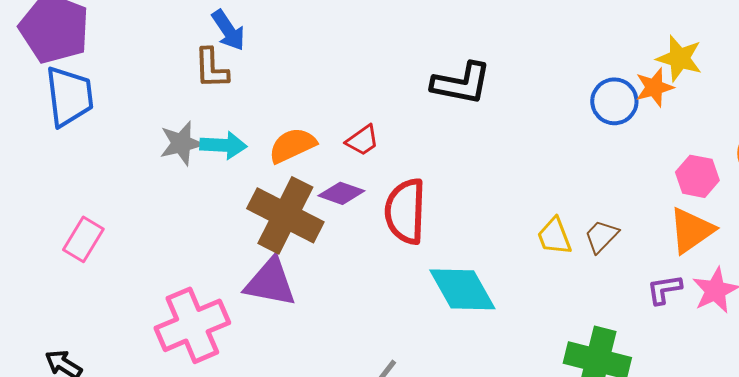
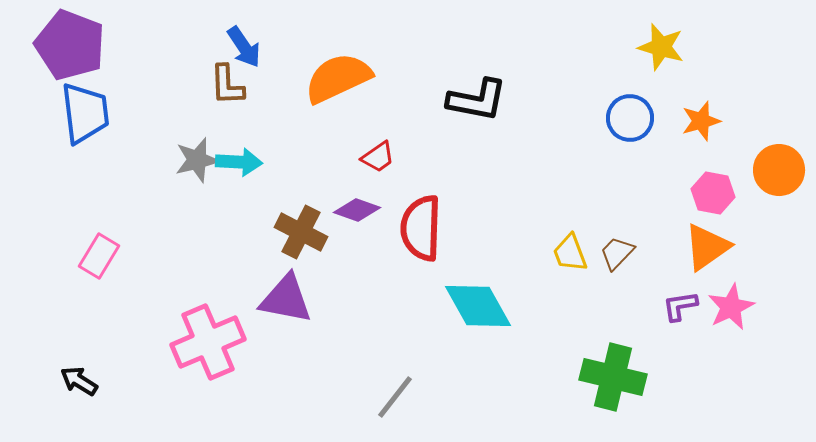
yellow star: (679, 58) -> (661, 47), moved
orange star: (654, 87) -> (701, 121), moved
orange semicircle: (292, 145) -> (338, 78), moved, size x1.4
brown cross: (285, 215) -> (301, 232), size x0.7

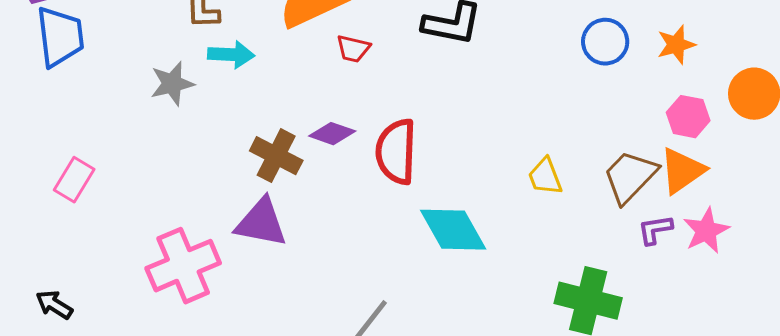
red trapezoid: (378, 157) -> (353, 49), moved, turned 48
cyan arrow: (239, 162) -> (231, 55), moved
brown trapezoid: (617, 253) -> (630, 177), moved, size x1.6

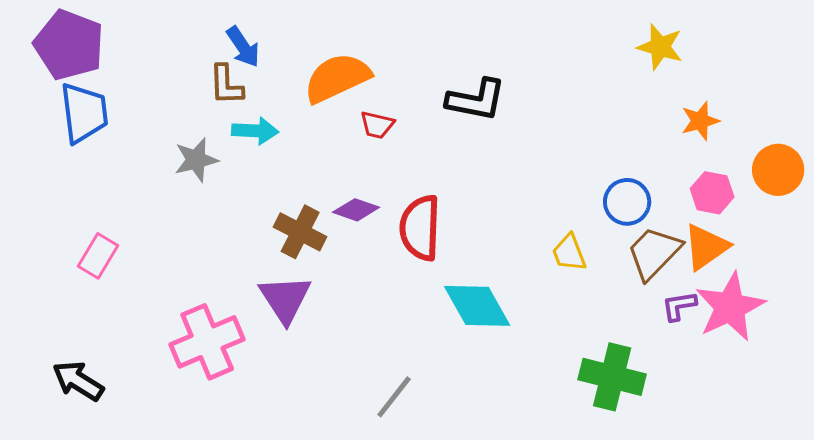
blue circle: (605, 42) -> (627, 202), moved
purple triangle: (261, 223) -> (285, 299), turned 46
pink star: (706, 231) -> (730, 307), size x1.5
black arrow: (54, 305) -> (78, 381), size x1.4

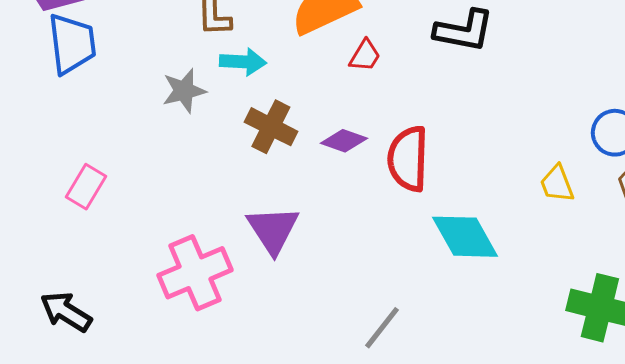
red trapezoid: (377, 125) -> (365, 56), turned -72
brown cross: (300, 232) -> (271, 127), moved

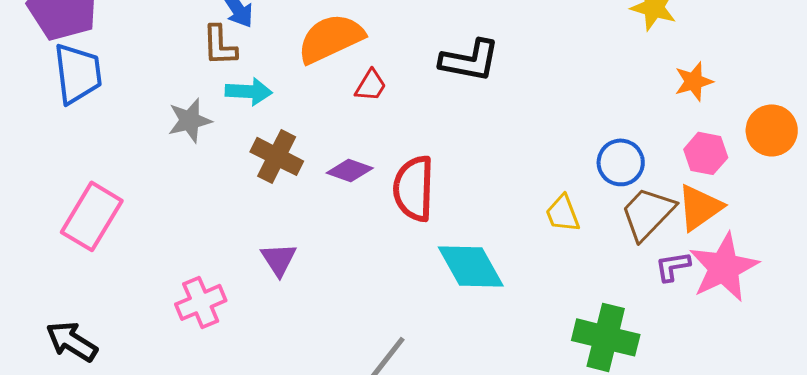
pink rectangle: (86, 187) -> (92, 216), size x1.5
purple triangle: (273, 230) -> (279, 259), size x0.7
pink cross: (195, 273) -> (201, 302), size x0.7

